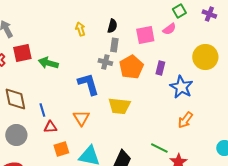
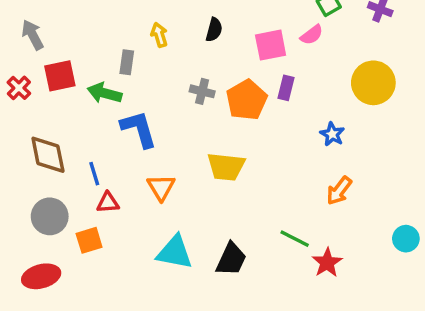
gray rectangle: (114, 45) -> (127, 62), moved
purple rectangle: (160, 68) -> (286, 88), moved
blue L-shape: (88, 84) -> (139, 129), moved
blue star: (181, 87) -> (332, 134), size x0.6
orange square: (61, 149) -> (89, 240), moved

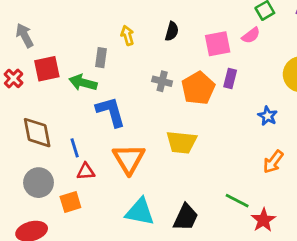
orange triangle: (161, 187) -> (129, 159), size x1.4

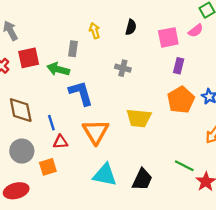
orange pentagon: (198, 88) -> (181, 100), moved

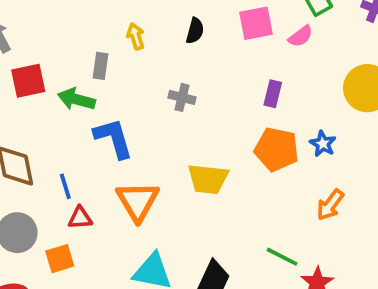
pink square: (168, 37) -> (256, 23), moved
orange pentagon: (181, 100) -> (276, 149), turned -30

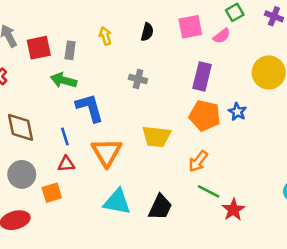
gray rectangle: (100, 66) -> (70, 50), moved
red square: (28, 81) -> (39, 48), moved
purple rectangle: (273, 94) -> (202, 76), size x1.5
blue line: (65, 186) -> (65, 137), moved
orange arrow: (330, 205) -> (198, 161), moved

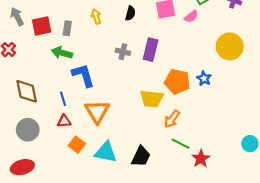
purple rectangle: (202, 76) -> (151, 50), moved
yellow trapezoid: (156, 137) -> (152, 99), moved
orange square: (52, 193) -> (77, 145), moved, turned -35

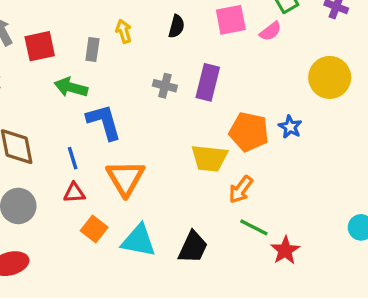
gray rectangle: (67, 28) -> (92, 49), moved

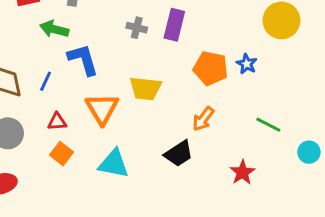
blue line: (73, 158) -> (46, 81), moved, turned 42
yellow trapezoid: (209, 158) -> (145, 88), moved
green line: (254, 227) -> (268, 125), moved
orange square: (94, 229) -> (61, 154), moved
black trapezoid: (193, 247) -> (179, 154), moved, turned 32

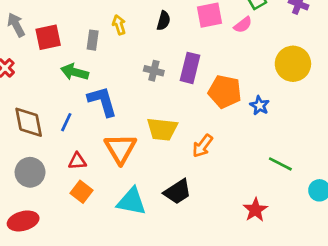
orange pentagon: (211, 68) -> (225, 92), moved
orange arrow: (203, 119) -> (203, 146), moved
black trapezoid: (179, 154) -> (177, 192), moved

